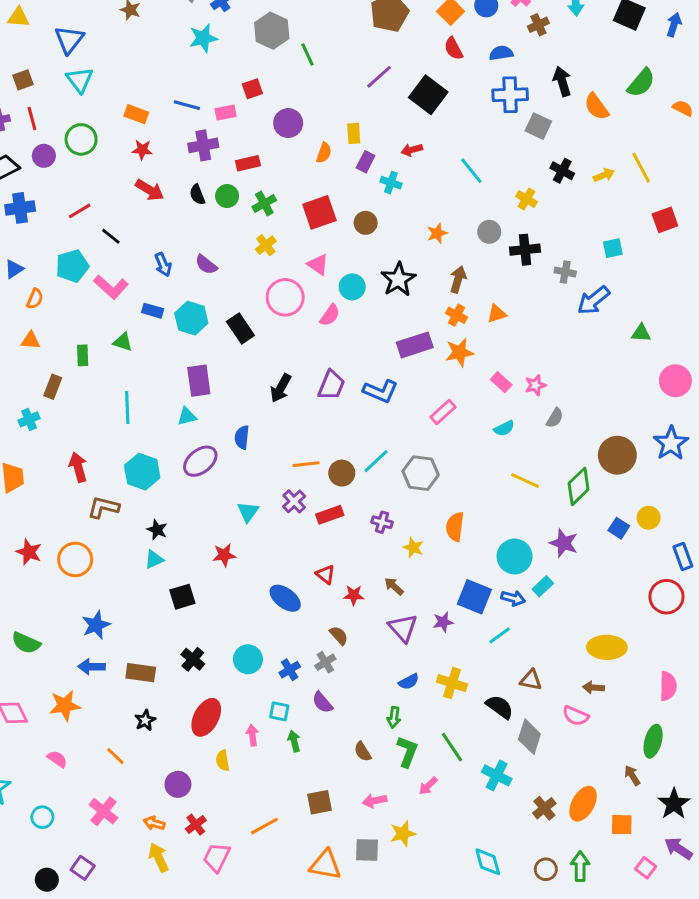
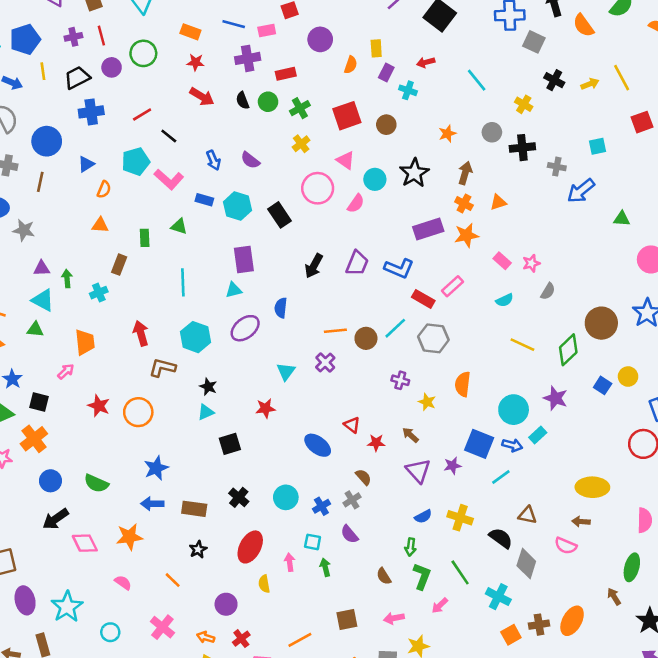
red rectangle: (330, 515) -> (423, 299), moved, turned 50
brown cross: (544, 808) -> (539, 625), turned 30
orange square: (622, 825) -> (511, 635), moved, turned -30

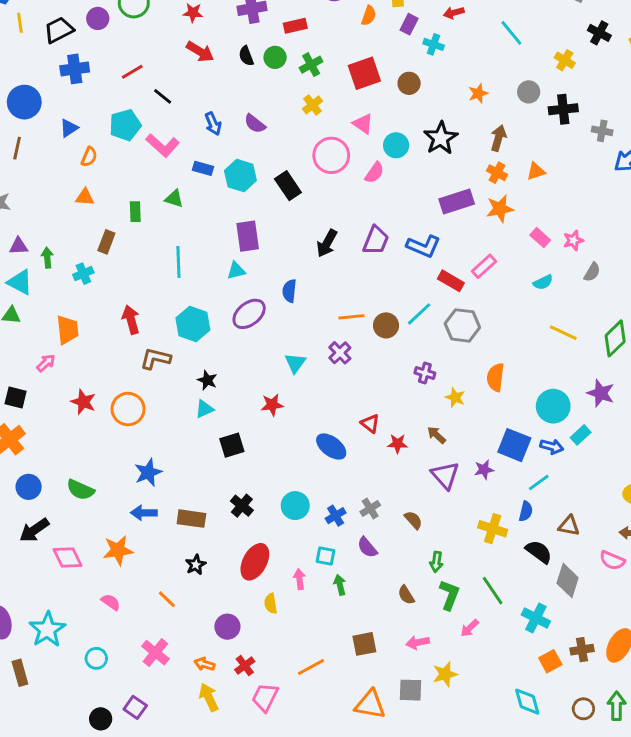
brown semicircle: (363, 477) -> (413, 520), moved
blue semicircle: (423, 516) -> (526, 511), moved, turned -48

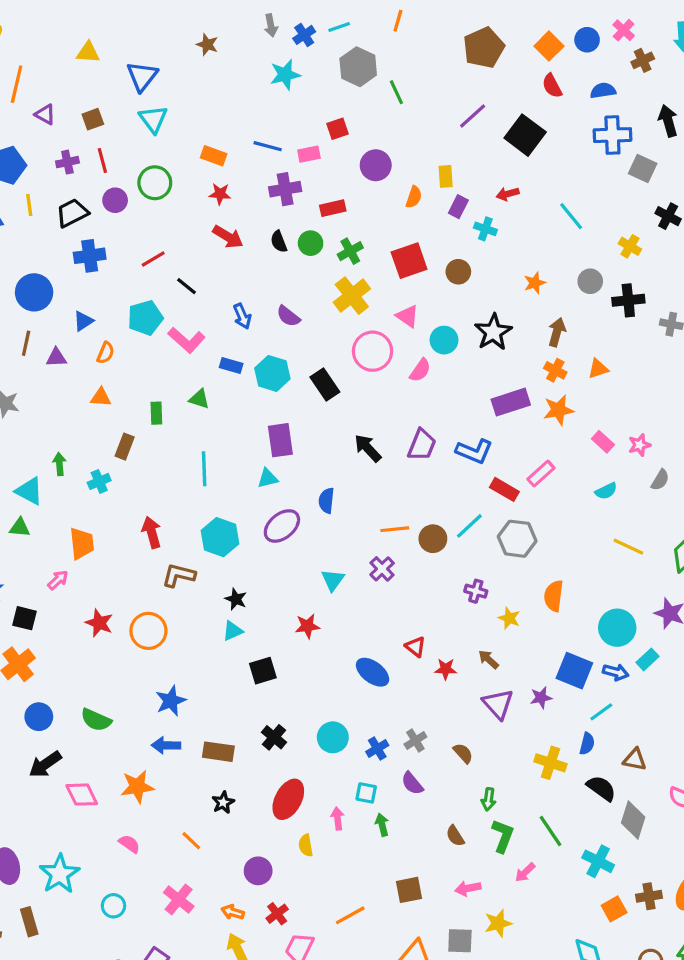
yellow cross: (312, 105) -> (352, 296), size x1.6
black arrow: (327, 243) -> (368, 448), turned 108
purple triangle: (18, 246) -> (56, 358), moved

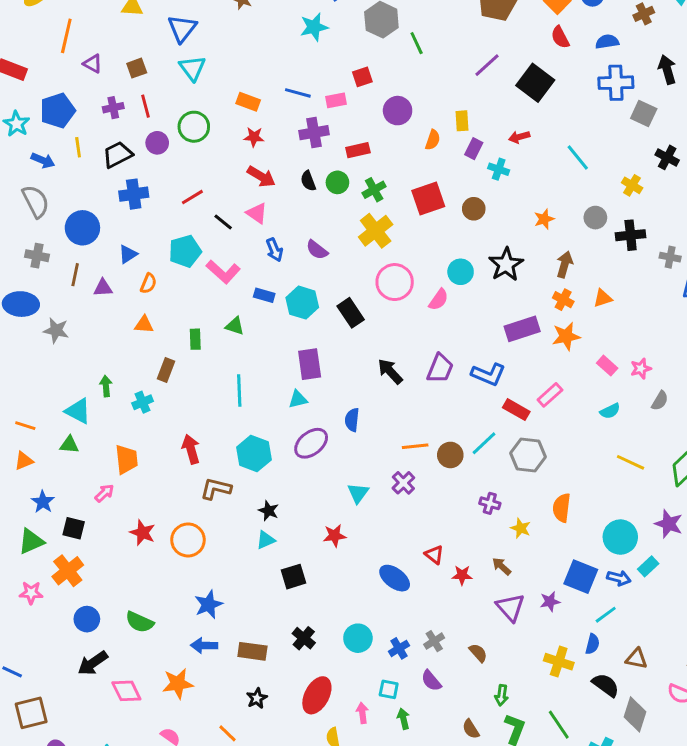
pink triangle: (407, 316) -> (257, 213), moved

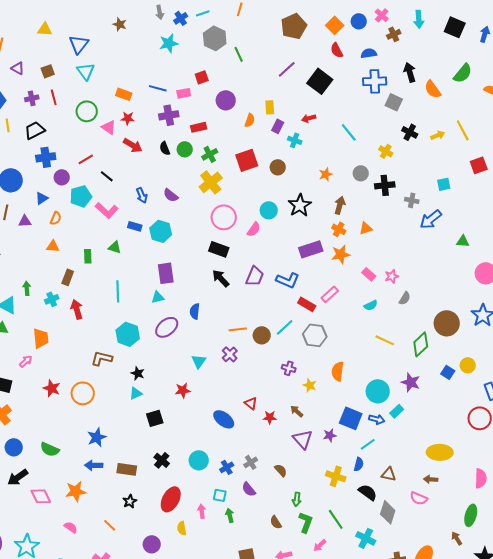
purple circle: (157, 143) -> (62, 177), moved
pink triangle: (257, 213) -> (109, 127), moved
black rectangle: (351, 313) -> (219, 249), moved, turned -36
red arrow: (191, 449) -> (77, 309), moved

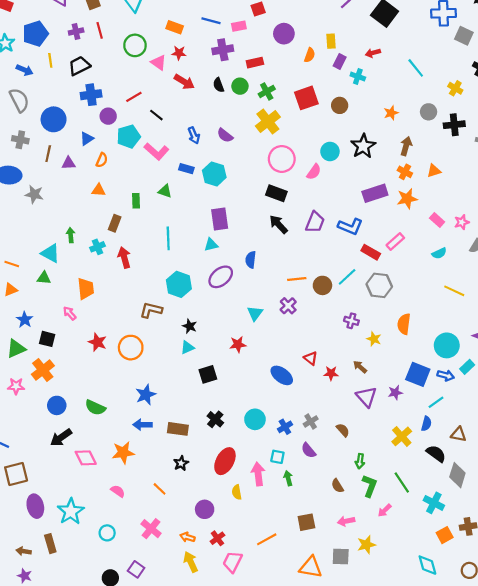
pink arrow: (26, 361) -> (70, 313), turned -88
yellow cross: (336, 476) -> (402, 436), turned 30
pink arrow: (202, 511) -> (258, 474), size x1.5

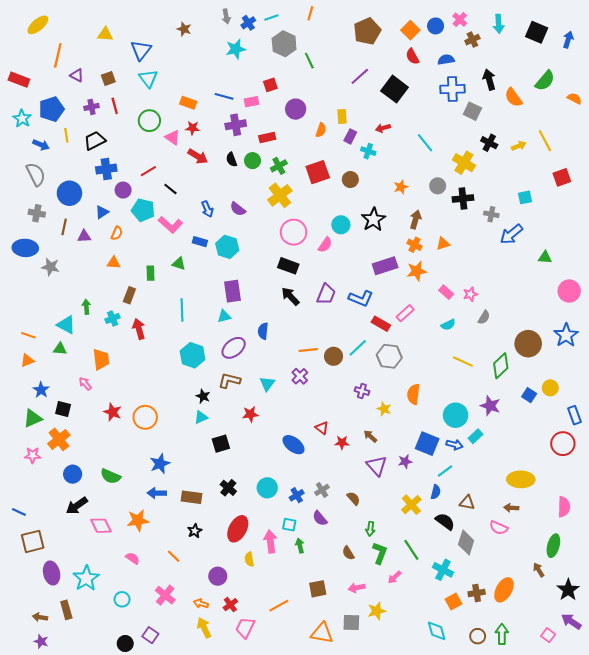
yellow cross: (455, 88) -> (464, 163), size x1.5
cyan pentagon: (129, 136) -> (143, 210), turned 30
brown L-shape: (151, 310) -> (229, 380), moved

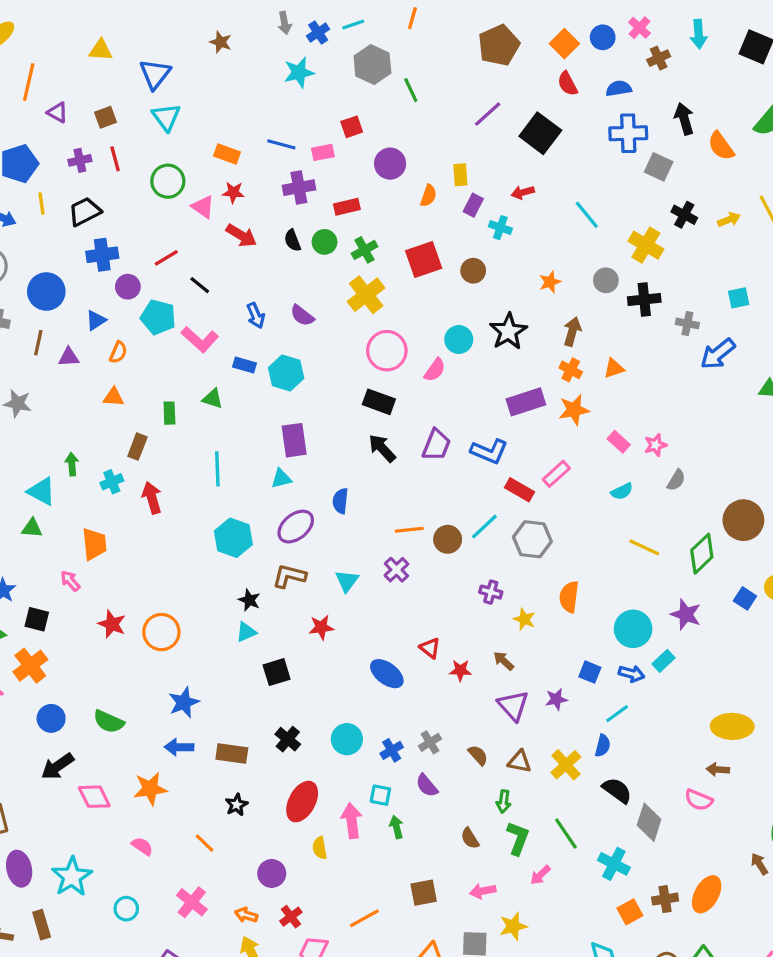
blue square: (427, 444) -> (590, 672), size x0.6
brown triangle: (467, 503) -> (520, 762), moved

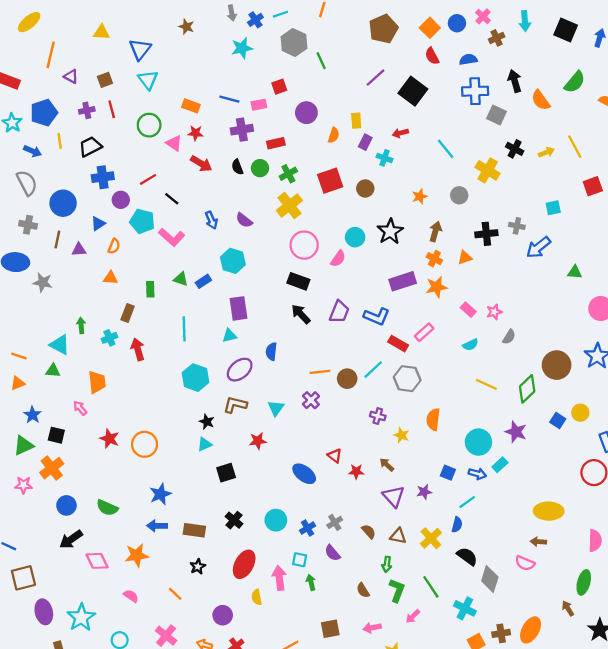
black cross: (644, 299) -> (486, 234), moved
blue rectangle: (245, 365) -> (203, 281), moved, turned -49

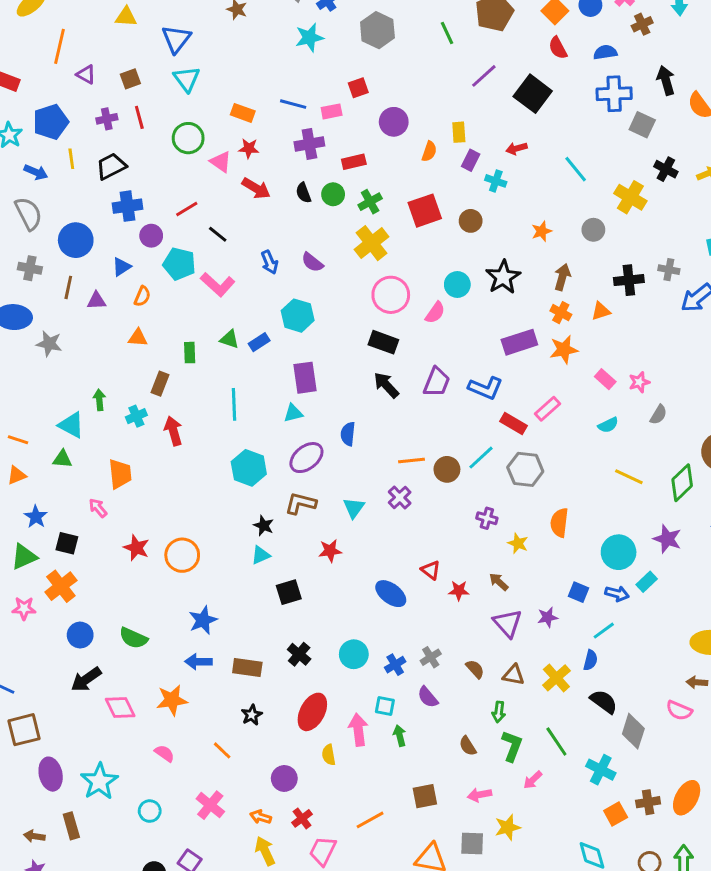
green line: (321, 61) -> (447, 33), moved

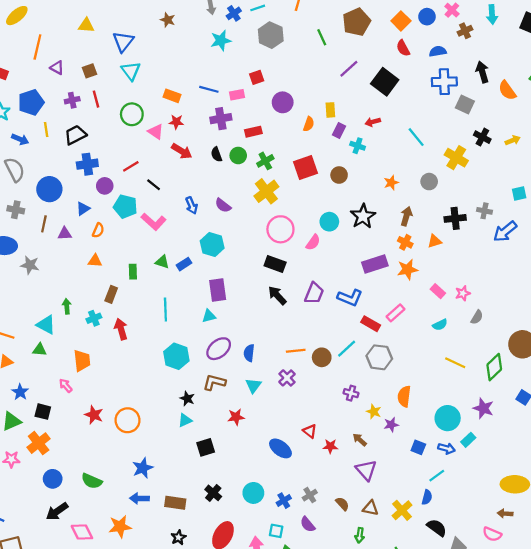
blue semicircle: (348, 434) -> (249, 353), moved
purple star: (548, 617) -> (391, 425), moved

